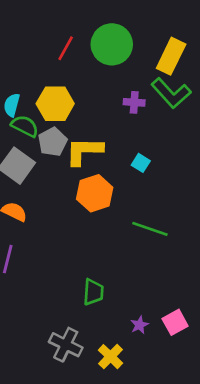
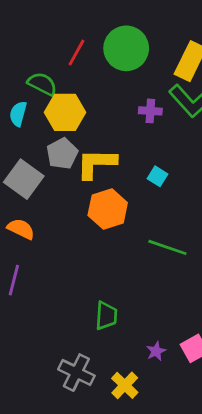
green semicircle: (25, 126) -> (42, 84), moved

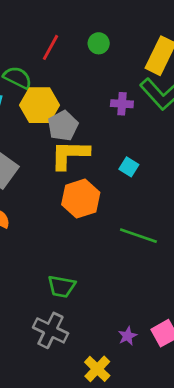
green circle: (126, 48) -> (99, 43), size x0.5
gray pentagon: (62, 154) -> (63, 126), moved
green trapezoid: (106, 316) -> (62, 286), moved, turned 96
gray cross: (76, 373) -> (51, 330), moved

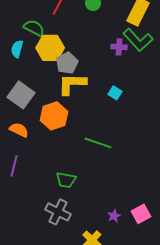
purple cross: (122, 104) -> (119, 47), moved
orange hexagon: (81, 199) -> (54, 116), moved
green line: (138, 236) -> (98, 143), moved

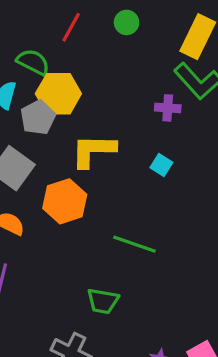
purple cross: (119, 47) -> (168, 108), moved
gray pentagon: (67, 63) -> (38, 117), moved
green trapezoid: (66, 180) -> (103, 301), moved

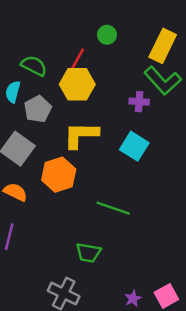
red line: (71, 27) -> (77, 60), moved
yellow hexagon: (58, 94) -> (77, 84), moved
cyan square: (161, 165) -> (134, 146), size x1.6

